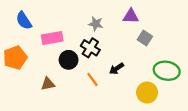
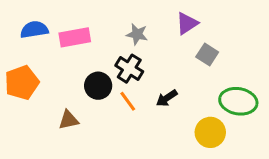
purple triangle: (131, 16) -> (187, 23), turned -35
blue semicircle: (24, 21) -> (34, 30), turned 114
pink rectangle: (52, 38) -> (75, 37), moved
orange line: (93, 79) -> (128, 101), moved

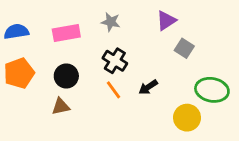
blue semicircle: (34, 30) -> (16, 32), moved
gray star: (137, 34) -> (111, 22), moved
black circle: (98, 86) -> (66, 76), moved

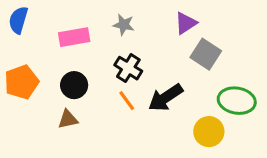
blue semicircle: (16, 32) -> (18, 20), moved, turned -65
gray square: (184, 48) -> (206, 54), size x1.4
black arrow: (148, 87) -> (165, 98), size x1.6

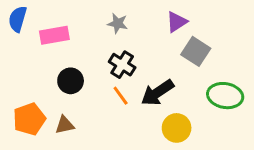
pink rectangle: (74, 37) -> (54, 35), moved
orange pentagon: (21, 82) -> (29, 119), moved
brown triangle: (68, 119) -> (65, 125), moved
yellow circle: (209, 132) -> (177, 128), moved

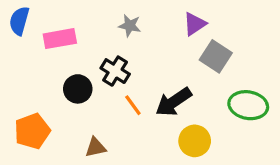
black cross: (122, 65) -> (115, 71), moved
brown triangle: (65, 125) -> (96, 147), moved

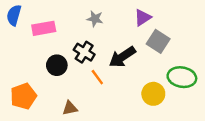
black arrow: (174, 102) -> (122, 57), moved
yellow circle: (195, 141) -> (153, 94), moved

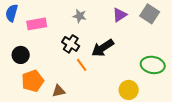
gray square: (158, 41) -> (150, 14), moved
black circle: (57, 65) -> (21, 55), moved
yellow circle: (153, 94) -> (129, 90), moved
orange pentagon: (23, 96) -> (33, 81), moved

